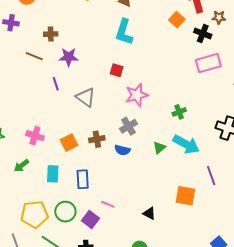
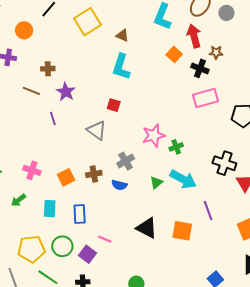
purple star: (69, 57) -> (66, 92), turned 30
pink star: (137, 95) -> (154, 136), moved
gray triangle: (86, 97) -> (97, 130), moved
black triangle: (149, 213) -> (147, 228), moved, size x1.6

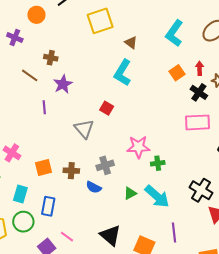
red arrow: (194, 36) -> (200, 68), moved, size x0.6
green circle: (62, 246) -> (23, 222), moved

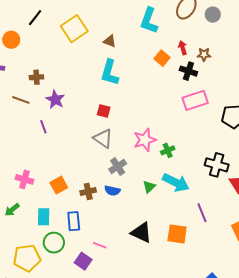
gray triangle: (84, 129) -> (103, 138), moved
brown cross: (71, 171) -> (88, 191), moved

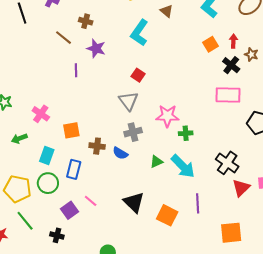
cyan L-shape: (110, 73) -> (139, 33), moved
purple star: (55, 100) -> (96, 48), turned -30

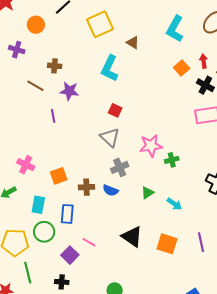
cyan arrow: (183, 166) -> (174, 204), moved, size x0.6
purple line: (198, 203) -> (201, 242), moved
green line: (25, 221) -> (28, 273), turned 35

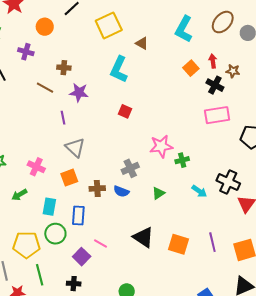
gray triangle: (110, 137) -> (75, 148), moved
cyan arrow: (174, 204) -> (199, 191), moved

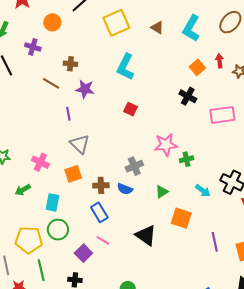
brown triangle: (142, 43) -> (157, 28), moved
black cross: (215, 85) -> (188, 96), moved
blue rectangle: (78, 216) -> (99, 212), moved, turned -36
orange square: (178, 244) -> (181, 218), moved

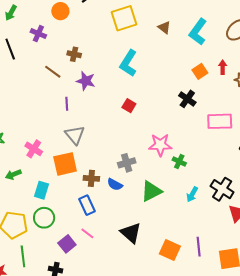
green cross: (186, 159) -> (179, 161), turned 32
orange square: (73, 174) -> (65, 164), size x1.4
cyan arrow: (203, 191) -> (192, 194), turned 77
green triangle: (162, 192) -> (151, 191), size x1.6
orange square: (181, 218) -> (170, 250), moved

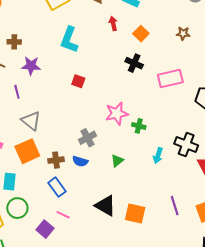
red arrow: (223, 67) -> (113, 24), moved
green triangle: (151, 191) -> (117, 161), size x0.6
orange square: (170, 250) -> (135, 213), moved

